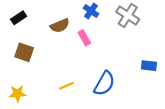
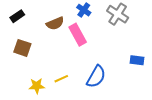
pink rectangle: (84, 38) -> (78, 35), size x1.5
yellow star: (17, 94) -> (37, 86), moved

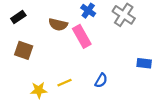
brown semicircle: (55, 23) -> (58, 25), turned 36
blue semicircle: (96, 77) -> (101, 80), size x0.6

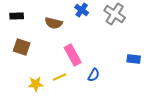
black rectangle: (18, 17) -> (17, 16), turned 32
pink rectangle: (82, 36) -> (73, 55), moved

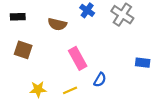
yellow line: (60, 77) -> (70, 90), moved

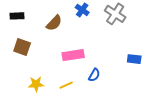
brown semicircle: (57, 24) -> (54, 23), turned -60
pink rectangle: (78, 58) -> (73, 55), turned -70

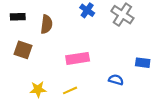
brown semicircle: (54, 23) -> (47, 24), moved, turned -36
blue semicircle: (94, 75) -> (116, 80), moved, turned -104

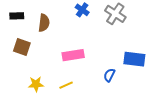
blue rectangle: (143, 63) -> (134, 59), size x1.5
blue semicircle: (116, 80) -> (109, 75), turned -80

